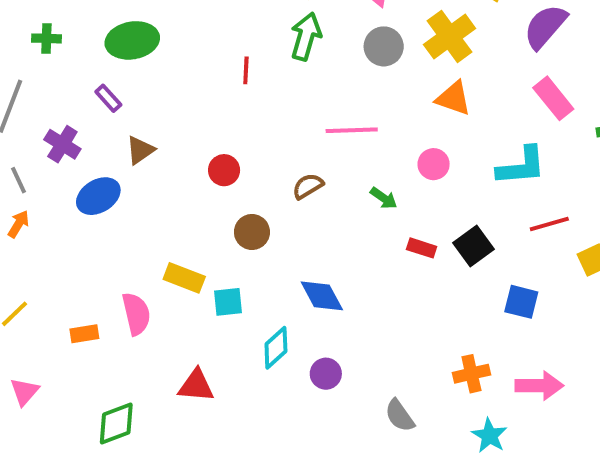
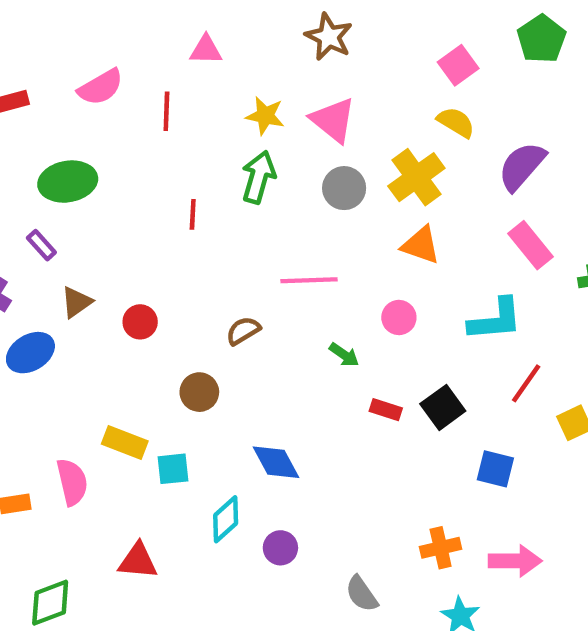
red circle: (224, 170) -> (140, 322), moved
brown semicircle: (308, 186) -> (243, 331), moved
red line: (549, 224) -> (526, 383), turned -39

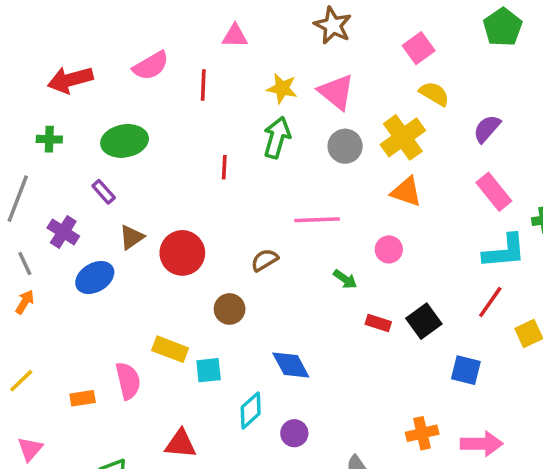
pink square: (458, 65) -> (419, 48), moved
purple semicircle: (522, 166) -> (487, 129), size x0.7
cyan L-shape: (495, 320) -> (504, 251), moved
red circle: (140, 322) -> (182, 253), size x1.6

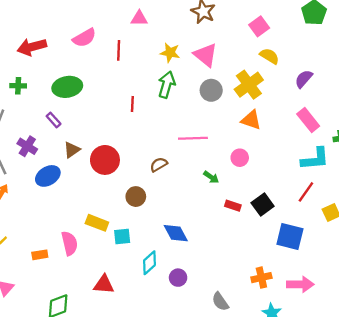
blue square: (466, 370) -> (290, 236), size x1.4

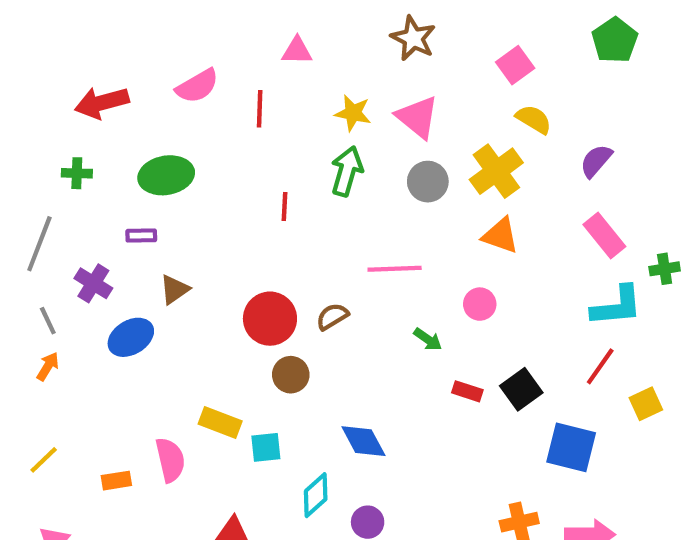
purple rectangle: (54, 120) -> (141, 236), turned -49
red circle: (105, 160) -> (270, 319), moved

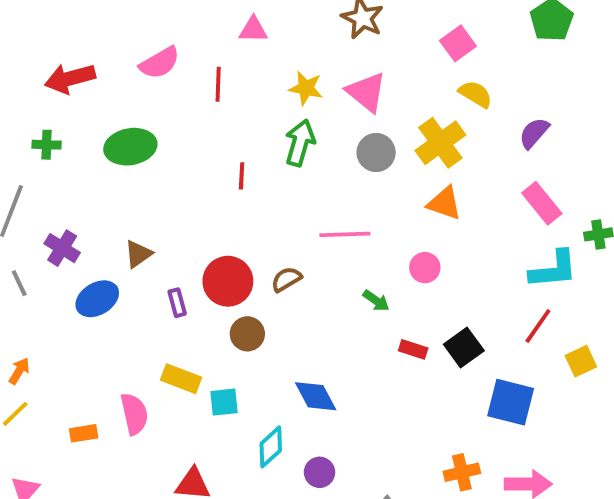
purple rectangle: (141, 236) -> (177, 303), moved, turned 76
orange arrow: (48, 366) -> (19, 371), moved

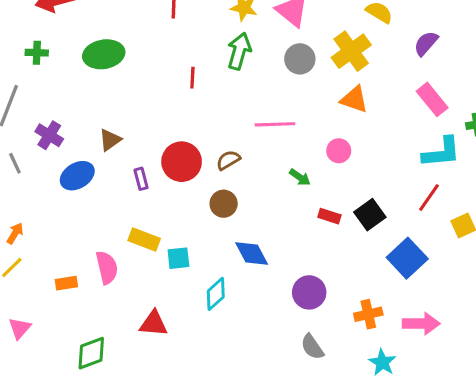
brown circle: (247, 334) -> (224, 204), moved
blue square: (511, 402) -> (407, 258), turned 33
purple circle: (320, 472) -> (309, 292), moved, size x1.4

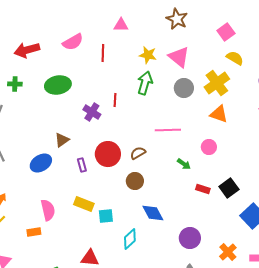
purple cross: (49, 135) -> (92, 112), moved
pink semicircle: (107, 268) -> (48, 210), moved
orange cross: (368, 314) -> (228, 252), turned -30

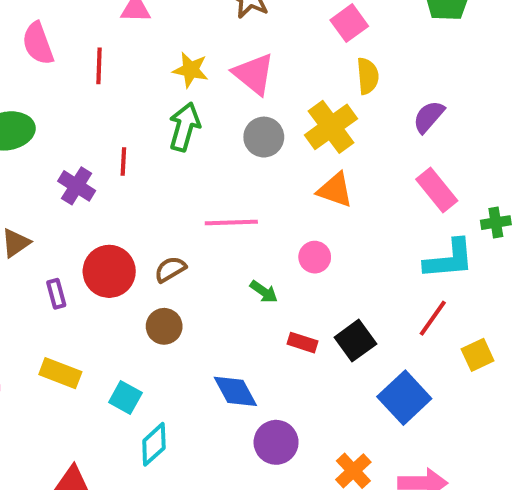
pink semicircle: (73, 42) -> (38, 43), turned 100
yellow semicircle: (235, 58) -> (368, 76), turned 54
blue diamond: (153, 213) -> (235, 391), moved
cyan square: (106, 216) -> (125, 398), moved, turned 35

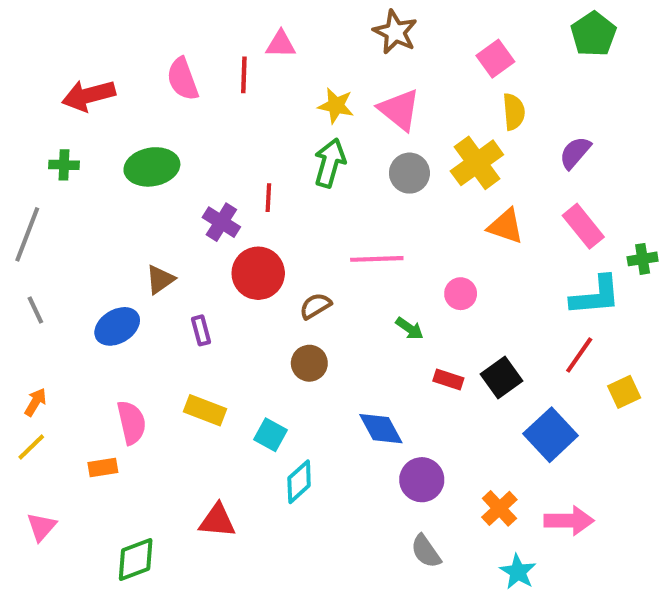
red line: (99, 66) -> (244, 75), moved
orange triangle: (335, 190) -> (506, 226), moved
red circle: (109, 271) -> (258, 273), moved

